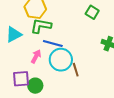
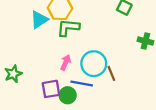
cyan triangle: (14, 34) -> (39, 20), moved
blue line: (53, 43) -> (82, 83), moved

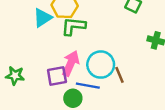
pink arrow: (66, 62) -> (71, 63), size x1.5
green star: (13, 74) -> (15, 76), turned 30
purple square: (51, 89) -> (57, 76), moved

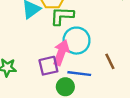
cyan circle: (101, 65) -> (76, 41), moved

